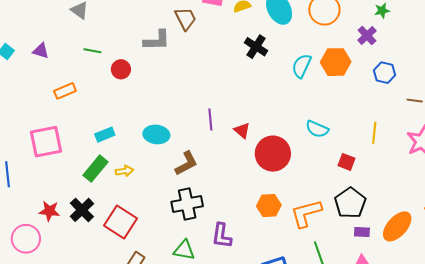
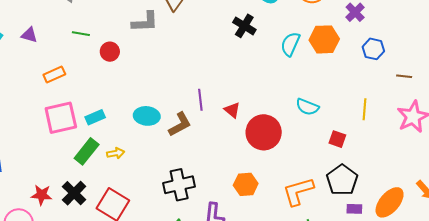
pink square: (46, 142) -> (61, 118), moved
brown L-shape: (186, 163) -> (180, 124), moved
orange hexagon: (269, 206) -> (246, 184), moved

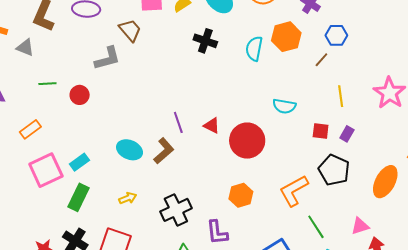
brown line: (404, 76) -> (321, 60), moved, turned -42
cyan ellipse: (147, 116) -> (130, 150), turned 30
yellow arrow: (116, 153) -> (128, 198), moved
purple rectangle: (354, 209) -> (347, 134), moved, turned -49

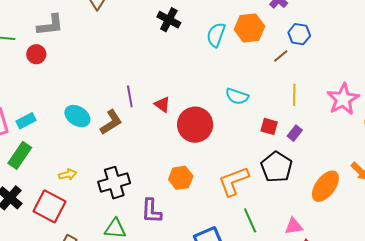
gray L-shape: (107, 58) -> (50, 25), moved
yellow arrow: (128, 198) -> (68, 175), moved

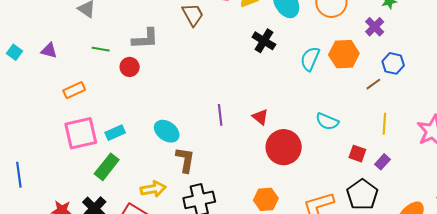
red triangle: (162, 104) -> (260, 117), moved
brown L-shape: (111, 122) -> (185, 160), moved, turned -52
yellow arrow: (68, 175) -> (153, 189), size x1.4

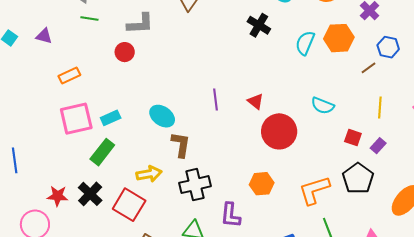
green line: (101, 49) -> (89, 19), moved

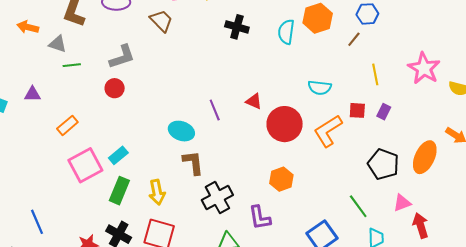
cyan ellipse: (162, 116) -> (181, 131), moved
yellow arrow: (149, 174) -> (157, 192), moved, turned 105
black pentagon: (358, 178) -> (383, 164), moved
orange L-shape: (314, 190) -> (328, 131), moved

